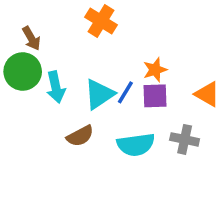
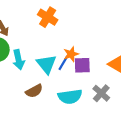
orange star: (155, 70) -> (71, 54), moved
cyan triangle: (99, 94) -> (46, 64), turned -35
gray cross: (185, 139) -> (101, 93), turned 30

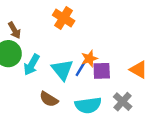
cyan arrow: (18, 60) -> (32, 65), turned 42
brown semicircle: (34, 91) -> (49, 99), turned 60

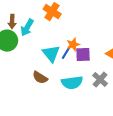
brown arrow: (14, 30) -> (12, 22), turned 32
cyan arrow: (32, 65) -> (27, 28), moved

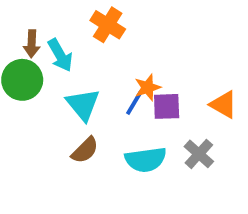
cyan arrow: (27, 28) -> (60, 55), turned -60
cyan triangle: (51, 54) -> (83, 105), moved
brown semicircle: (40, 78) -> (85, 150), turned -77

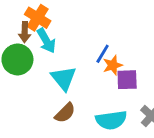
orange cross: (108, 25) -> (38, 18), moved
blue line: (134, 103) -> (103, 54), moved

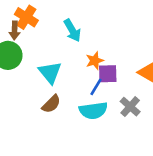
cyan arrow: (46, 41) -> (72, 30), moved
blue line: (103, 54) -> (96, 87), moved

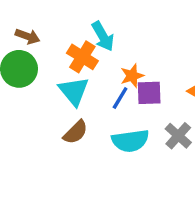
orange cross: (26, 17) -> (82, 57), moved
brown arrow: (15, 30) -> (28, 36), turned -72
blue line: (96, 87) -> (120, 98), moved

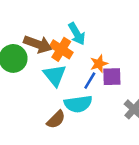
brown arrow: (28, 36) -> (38, 44), moved, size x1.5
brown semicircle: (76, 132) -> (56, 120), moved
cyan semicircle: (130, 141) -> (78, 104), moved

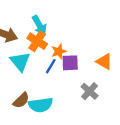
orange cross: (61, 49) -> (37, 41), moved
cyan semicircle: (78, 104) -> (41, 105), moved

